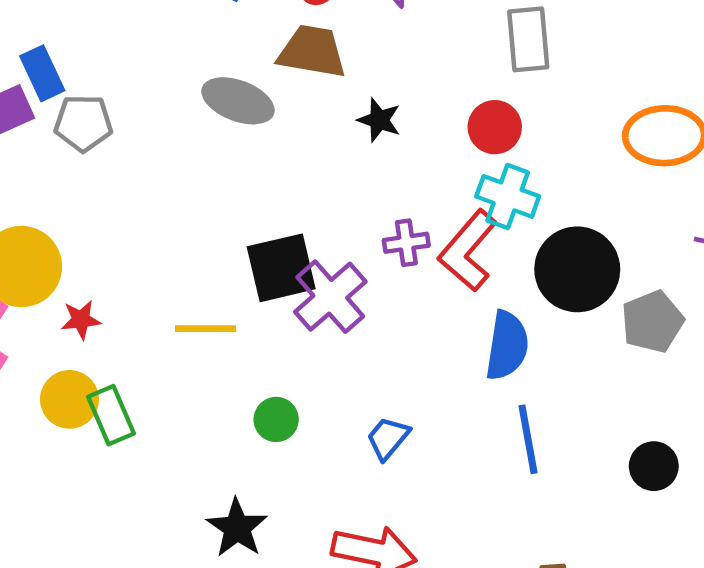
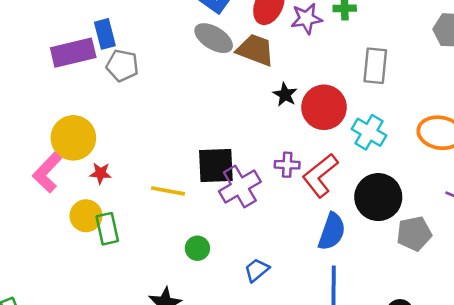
gray ellipse: (238, 101) -> (214, 38), moved
red circle: (495, 127) -> (324, 107), moved, size x1.5
cyan cross: (508, 196) -> (369, 132), moved

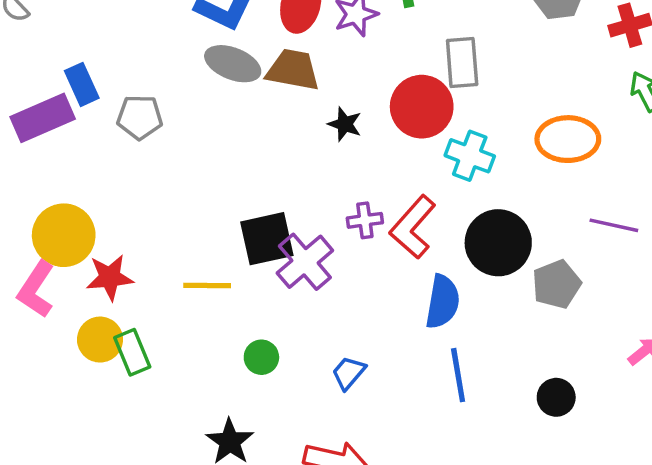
gray pentagon: (122, 65) -> (140, 117), moved
red circle: (324, 107) -> (422, 107), moved
red star: (101, 173) -> (110, 277), size x1.5

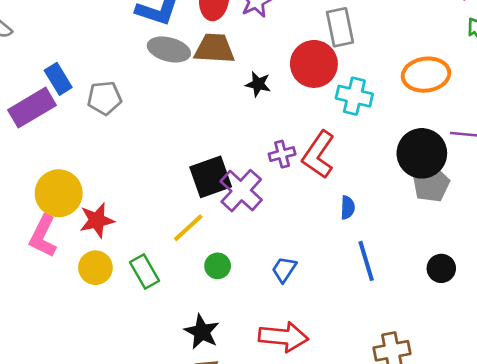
black circle: (498, 243) -> (422, 153), moved
yellow line: (207, 285) -> (188, 228), moved, turned -36
blue semicircle: (443, 302) -> (348, 208), size x0.6
green rectangle: (132, 352) -> (145, 272), moved

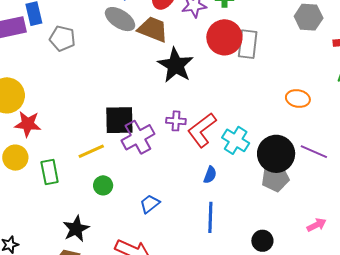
red circle: (314, 64) -> (224, 37), moved
orange ellipse: (426, 75) -> (298, 99), size x0.7
black star: (258, 84) -> (176, 65), size x1.8
cyan cross: (354, 96) -> (236, 140), moved

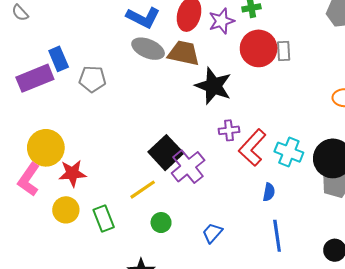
gray rectangle: (248, 44) -> (284, 51), size x0.7
black square: (119, 120) -> (166, 153), turned -32
purple cross: (176, 121) -> (229, 130), moved

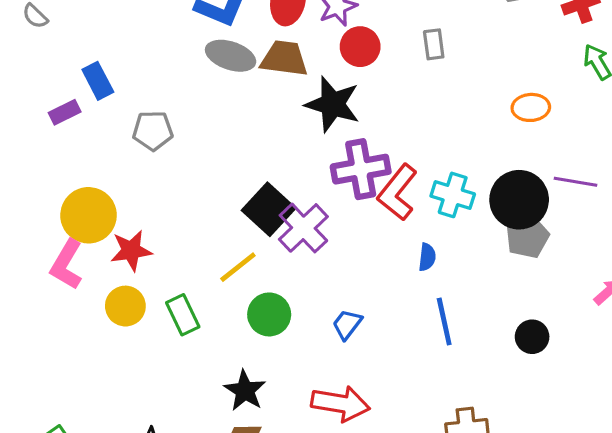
red circle: (259, 48) -> (360, 47), moved, size x0.7
purple rectangle: (35, 78) -> (65, 112), size x0.6
gray pentagon: (92, 79) -> (153, 131), moved
purple cross: (229, 130) -> (361, 169), size x1.8
green circle: (161, 223) -> (269, 314), size x1.4

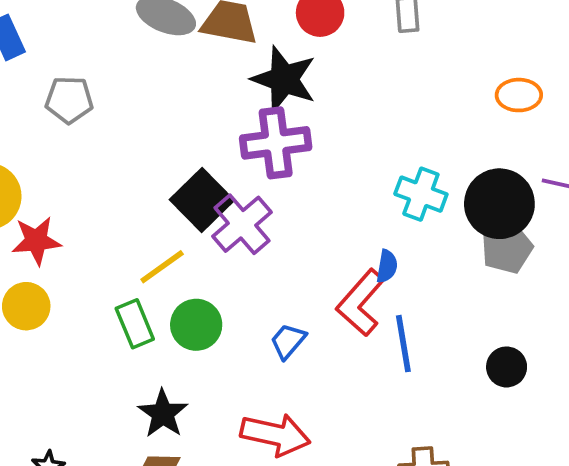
purple cross: (361, 169) -> (276, 143), moved
red L-shape: (397, 192) -> (361, 303), moved
green rectangle: (183, 315) -> (135, 324), moved

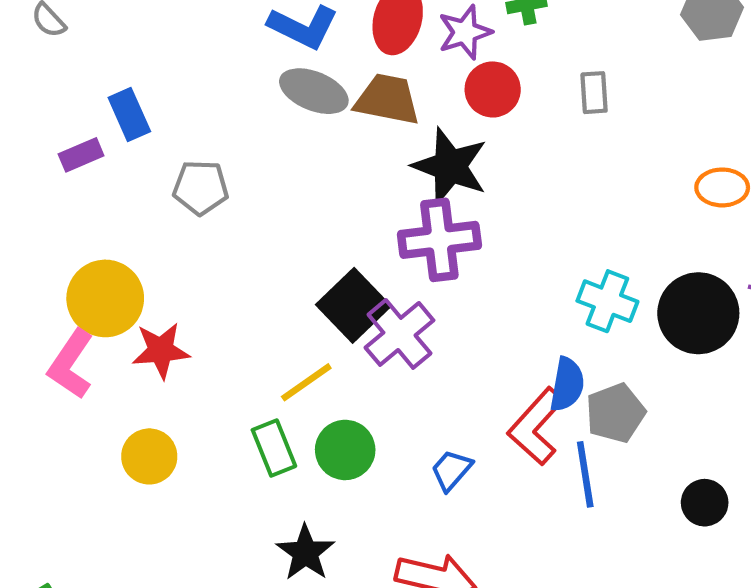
gray pentagon: (507, 248) -> (615, 413), moved
blue semicircle: (387, 266) -> (567, 384), size x1.4
yellow circle: (26, 306) -> (149, 456), moved

